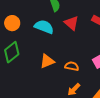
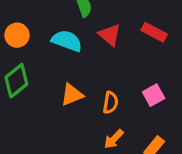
orange semicircle: (72, 66) -> (111, 103), turned 88

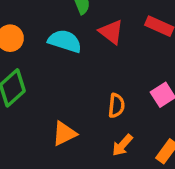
orange triangle: (72, 95) -> (64, 134), moved

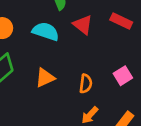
orange triangle: (64, 134) -> (45, 78), moved

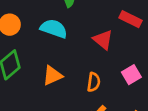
red triangle: (83, 25) -> (103, 40), moved

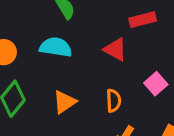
red rectangle: (131, 19) -> (143, 20), turned -30

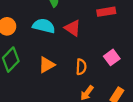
red triangle: (115, 49) -> (73, 28), moved

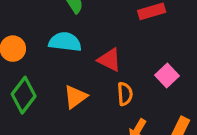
red triangle: (73, 28) -> (109, 60), moved

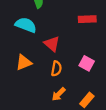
pink square: (167, 75) -> (87, 63), turned -32

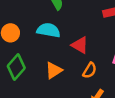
orange semicircle: (56, 69) -> (90, 70), turned 32

